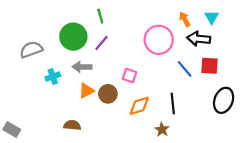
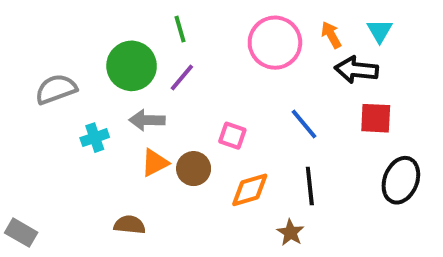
pink circle: (159, 40) -> (275, 43), moved
blue line: (185, 69) -> (304, 124), moved

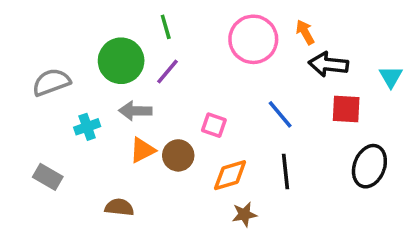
cyan triangle: (380, 31) -> (391, 77), moved
gray rectangle: (21, 233) -> (48, 177), moved
brown star: (290, 233) -> (244, 214), moved, turned 30

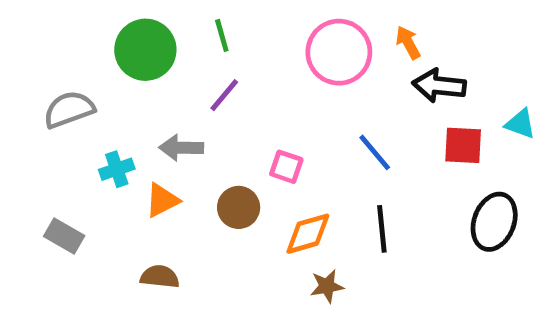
green circle: (121, 61) -> (145, 50), moved
cyan triangle: (391, 77) -> (520, 124), moved, turned -40
orange triangle: (142, 150) -> (162, 200), moved

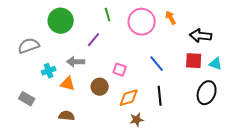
green line: (222, 35) -> (108, 15), moved
black arrow: (439, 86) -> (201, 36), moved
cyan triangle: (520, 124) -> (216, 64), moved
orange triangle: (162, 200) -> (68, 84), turned 42

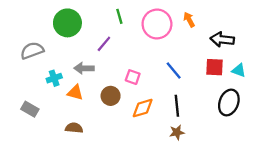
brown star: (137, 120) -> (177, 132), moved

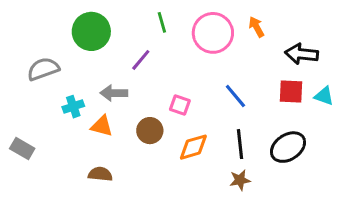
black ellipse: (229, 102) -> (288, 147), moved, turned 35
gray rectangle: (30, 109) -> (22, 149), moved

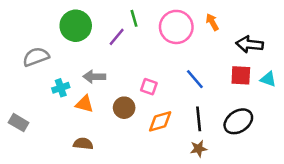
purple line: (141, 60) -> (117, 37), moved

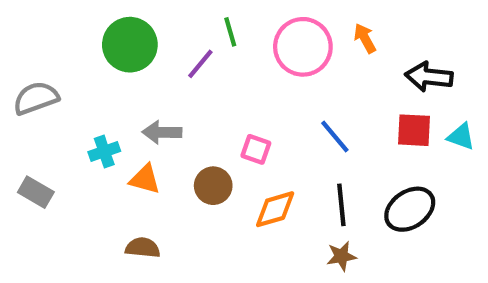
gray semicircle: (36, 57) -> (36, 98), moved
gray rectangle: (19, 123) -> (36, 192), moved

